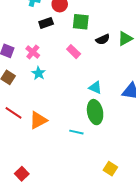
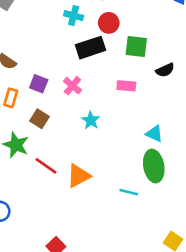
black rectangle: (46, 23) -> (90, 48), size x1.5
pink rectangle: (74, 52) -> (126, 86), turned -40
cyan star: (39, 73) -> (91, 120), moved

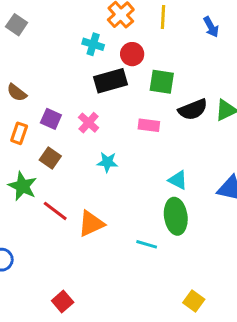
black semicircle: (165, 70) -> (193, 110), size x1.4
cyan star: (91, 120) -> (107, 162), turned -30

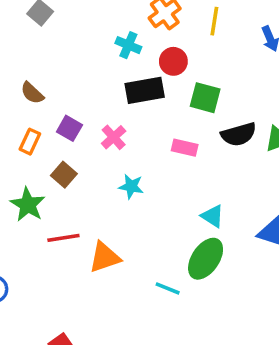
red line: (55, 211) -> (63, 238), turned -52
green ellipse: (176, 216) -> (206, 259), turned 36

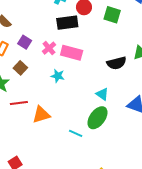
green square: (205, 98) -> (112, 15), moved
black semicircle: (239, 134) -> (116, 63), moved
pink rectangle: (185, 148) -> (72, 53), moved, size x1.5

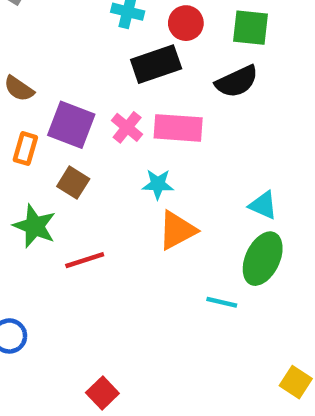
purple square: (25, 42) -> (71, 125), size x1.5
black semicircle: (116, 63) -> (237, 81), moved
orange triangle: (41, 115) -> (177, 230), moved

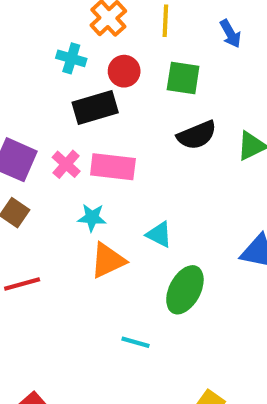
black semicircle: (237, 81) -> (197, 135), moved
cyan triangle: (263, 205) -> (159, 235), moved
cyan line: (222, 302) -> (136, 342), moved

